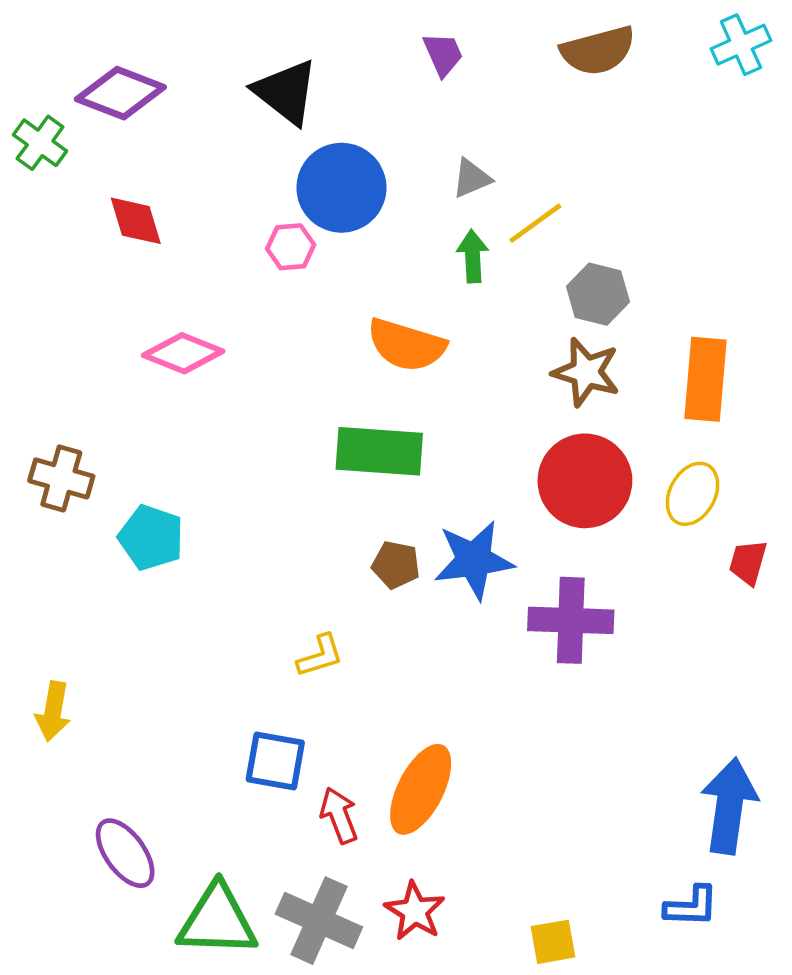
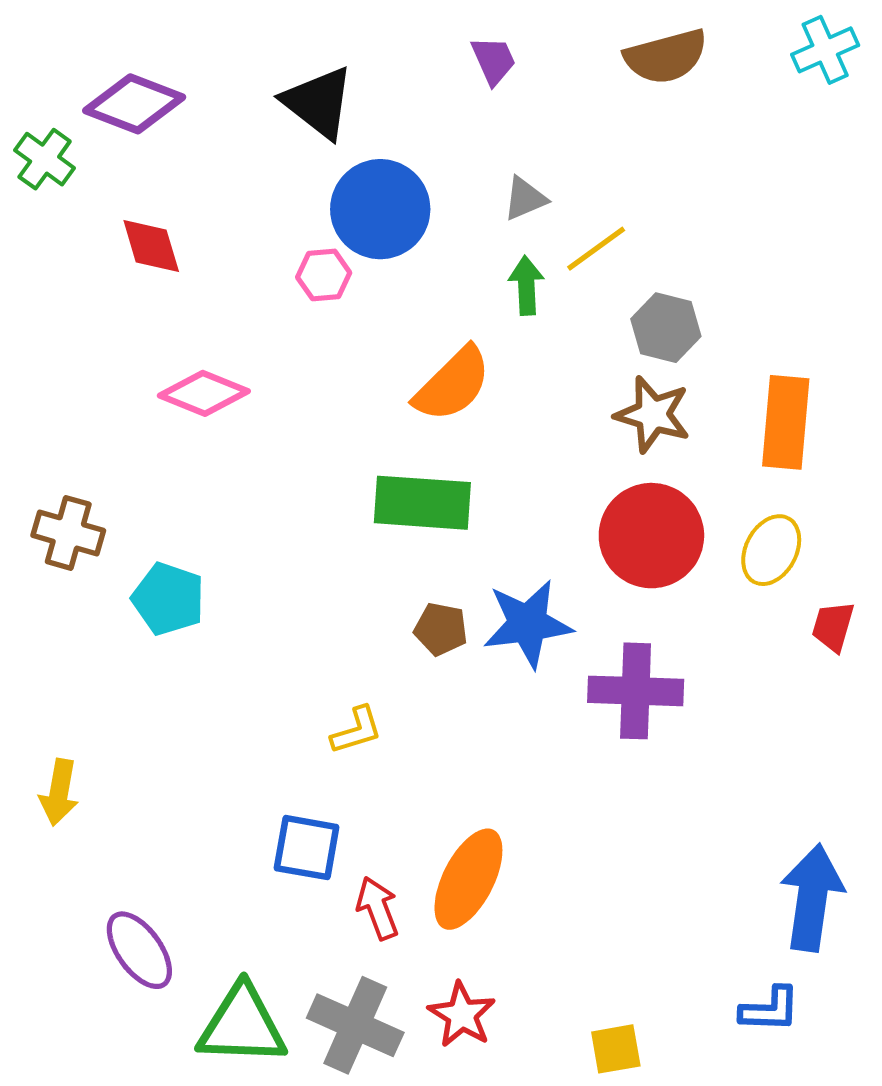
orange semicircle: (406, 345) -> (453, 384), turned -62

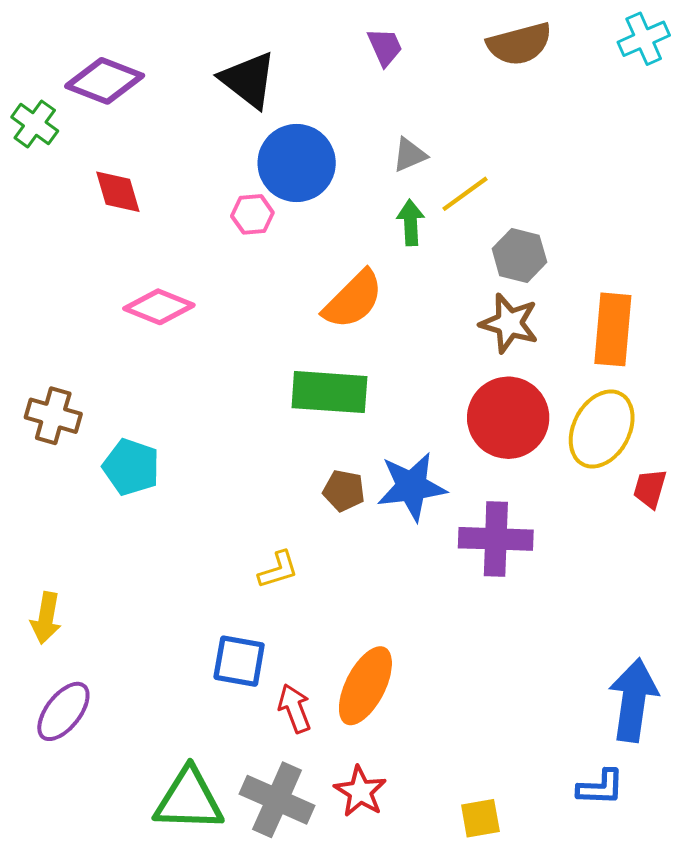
yellow ellipse: (771, 550) -> (602, 429), size x1.4
purple ellipse: (139, 950) -> (63, 711), moved, turned 74

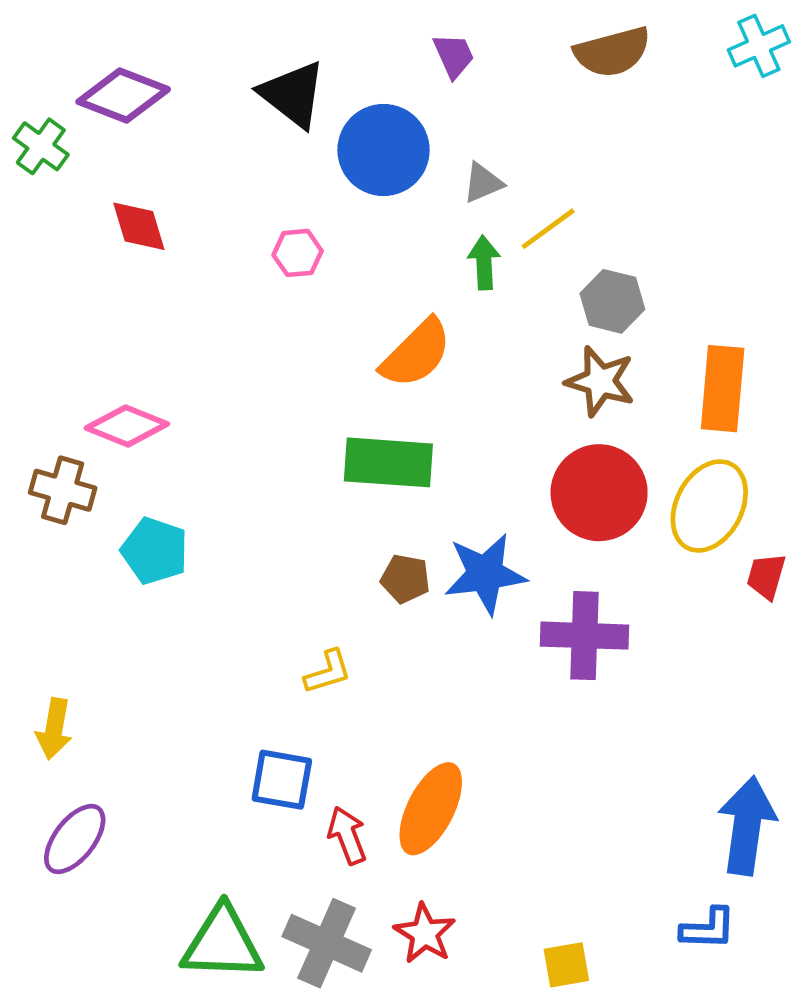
blue circle: (297, 163) -> (384, 150), moved
pink diamond: (159, 307) -> (127, 426), moved

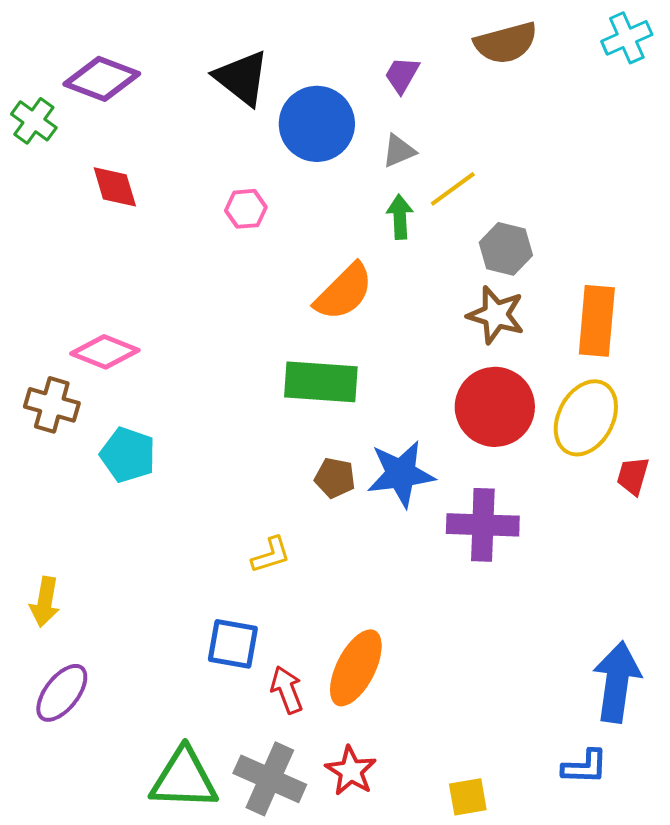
purple trapezoid: (454, 56) -> (402, 75), moved, turned -126

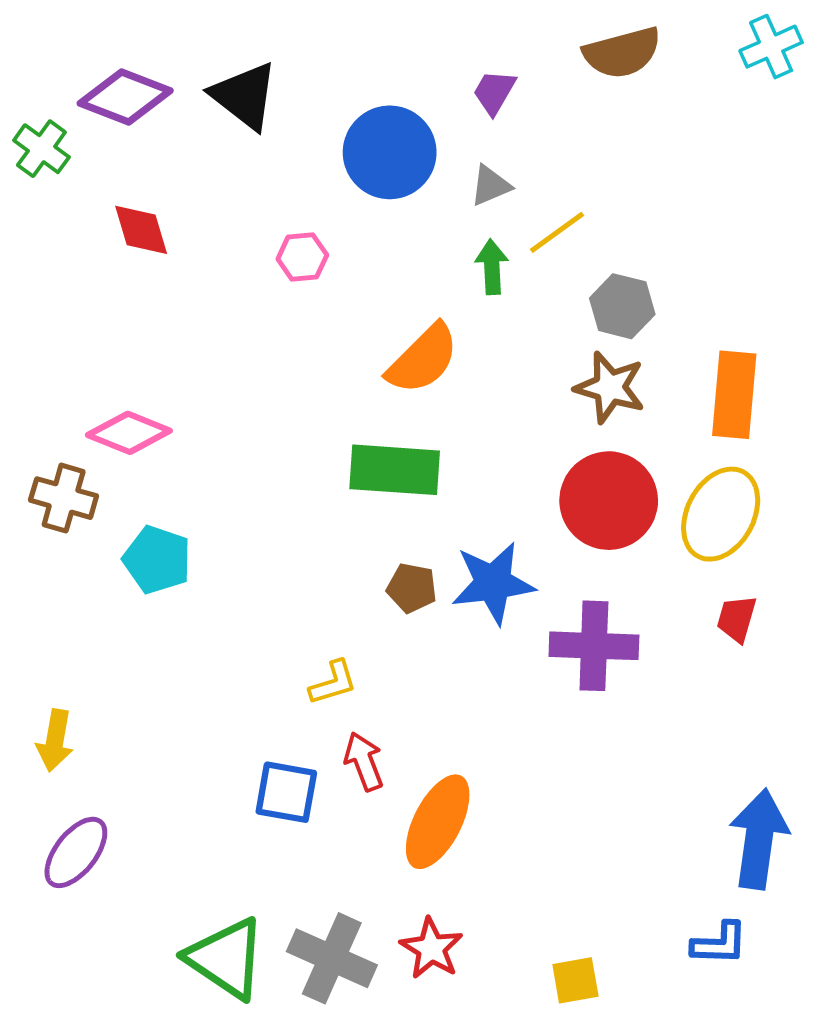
black triangle: (242, 78) -> (244, 96), moved
red trapezoid: (633, 476) -> (737, 619), moved
red arrow: (287, 690) -> (364, 761), moved
green triangle: (184, 779) -> (226, 958), turned 32

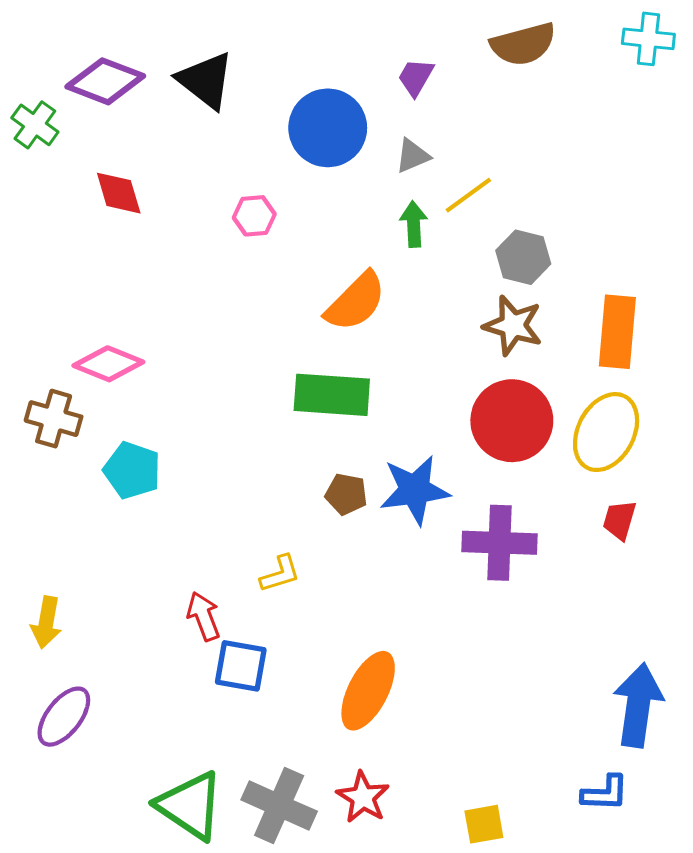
cyan cross: (771, 47) -> (648, 39), turned 30
red arrow: (364, 761) -> (204, 616), moved

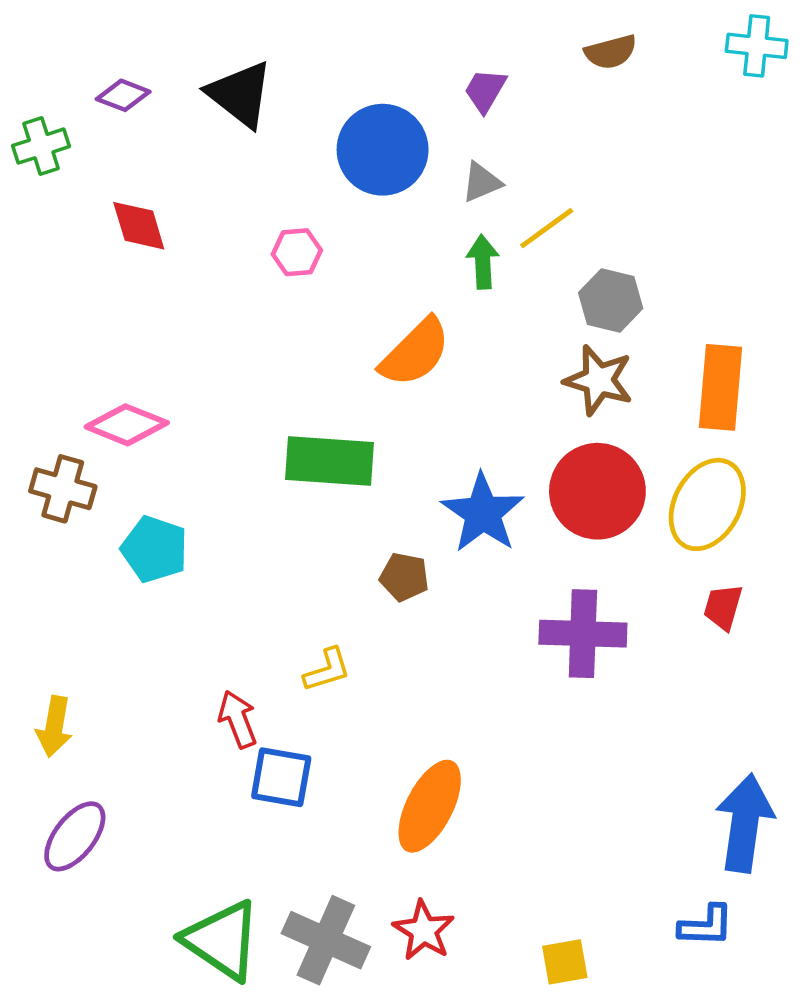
brown semicircle: (523, 44) -> (611, 52), size x0.7
purple diamond: (105, 81) -> (123, 95), size x0.6
green cross: (35, 125) -> (41, 146), turned 36
green rectangle: (332, 395) -> (329, 461), moved
blue star: (415, 490) -> (483, 513), moved, turned -30

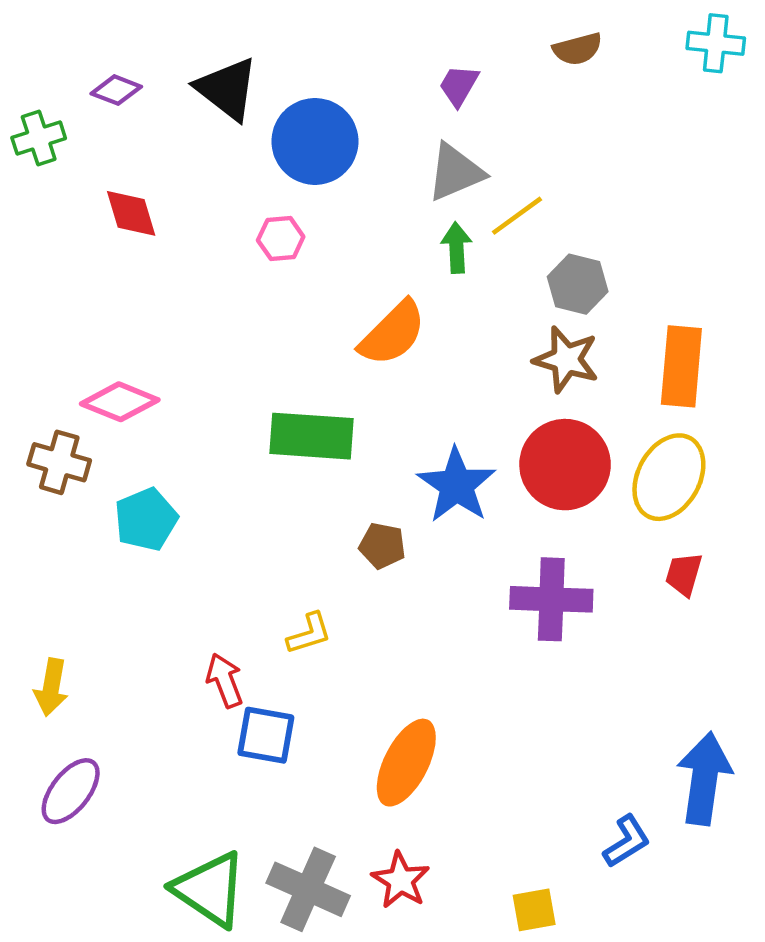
blue circle: (383, 150) -> (315, 141), moved
gray triangle: (482, 182) -> (455, 172), size x1.5
cyan pentagon: (154, 549) -> (146, 519), turned 30
blue L-shape: (706, 926) -> (627, 841), moved, turned -34

